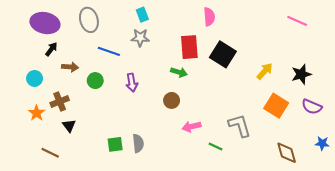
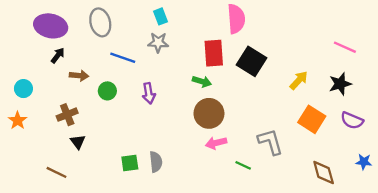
pink semicircle: (209, 17) -> (236, 19), size x1.4
pink line: (297, 21) -> (345, 47), moved
cyan circle: (35, 78) -> (23, 89), moved
brown circle: (172, 100) -> (209, 113), moved, size x1.6
orange star: (37, 113) -> (18, 120), moved

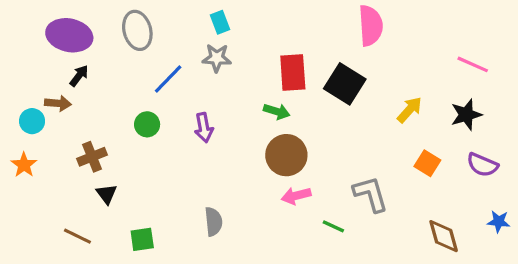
pink semicircle: (236, 19) -> (371, 26), moved
blue line: (123, 58) -> (168, 79), turned -65
brown arrow: (79, 76) -> (58, 103), moved
orange square: (312, 119) -> (427, 163), size x0.7
green square: (130, 163) -> (142, 239), moved

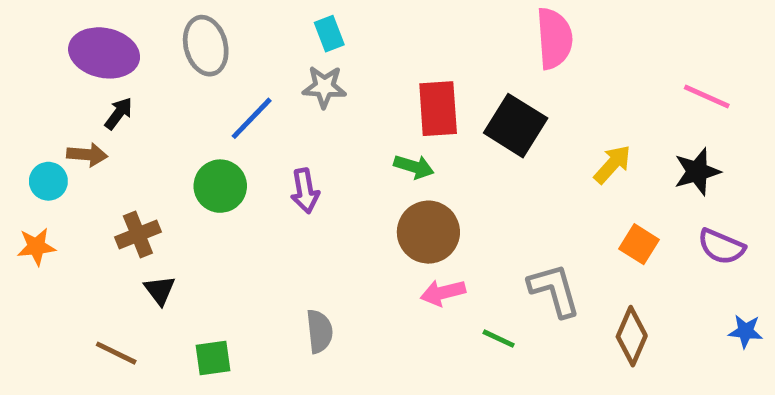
green circle: (147, 124) -> (220, 186), size x1.4
orange star: (24, 165) -> (36, 247), turned 30
brown diamond: (444, 236) -> (632, 336), moved, turned 39

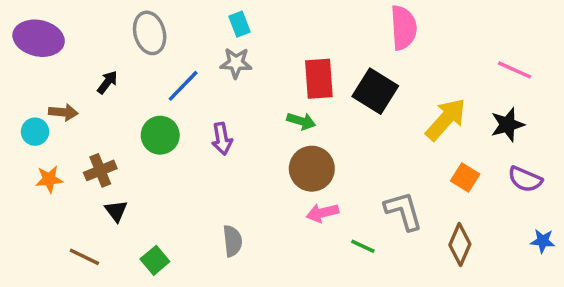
purple ellipse: (104, 53) -> (39, 38), moved
black arrow: (119, 113) -> (107, 82), moved
yellow arrow: (612, 164) -> (446, 119), size x1.5
orange star: (36, 247) -> (49, 179), moved
green square: (213, 358) -> (155, 260), turned -32

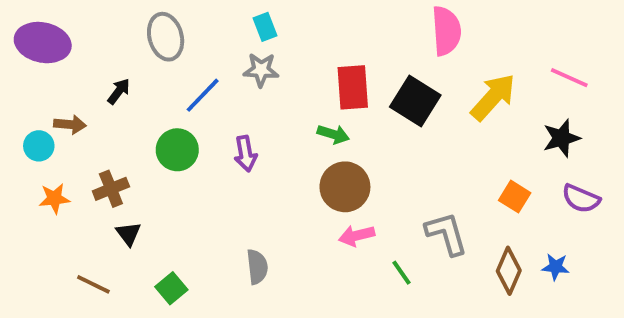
yellow arrow: (446, 119) -> (493, 97), moved
blue star: (543, 241) -> (556, 267), moved
green line: (363, 246) -> (402, 273), turned 30

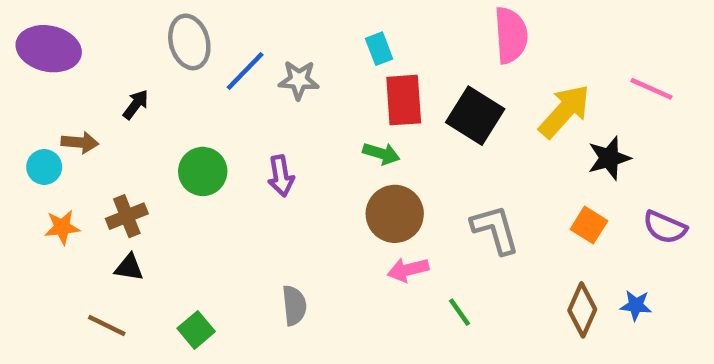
cyan rectangle: (265, 27) -> (379, 49), moved
blue line: (203, 95) -> (245, 71), moved
black star: (561, 138) -> (609, 158), moved
black triangle: (128, 234) -> (129, 267), moved, turned -44
gray L-shape: (446, 234) -> (495, 230), moved

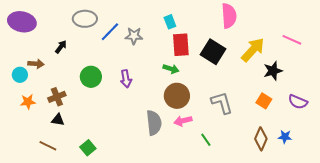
gray ellipse: (189, 42) -> (85, 19), turned -75
gray semicircle: (294, 305) -> (154, 123), moved, size x1.4

